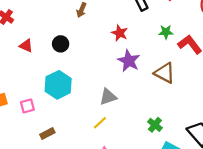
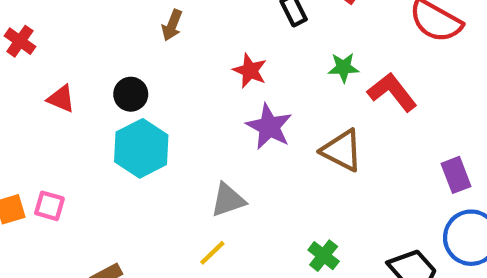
cyan hexagon: (58, 85) -> (141, 148), moved
pink square: (27, 106) -> (49, 206), moved, turned 32

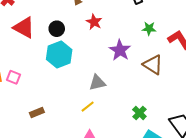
green star: (343, 67) -> (149, 29), moved
red star: (250, 71) -> (94, 22), moved
red triangle: (61, 99) -> (24, 28), size x1.6

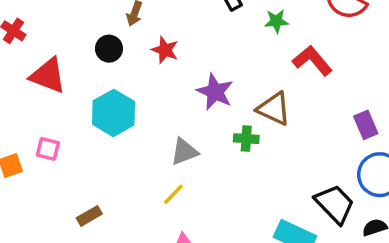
black circle: (57, 29) -> (109, 49), moved
green star: (149, 29) -> (276, 21), moved
pink square: (14, 77) -> (48, 149), moved
green cross: (139, 113) -> (246, 139), moved, turned -32

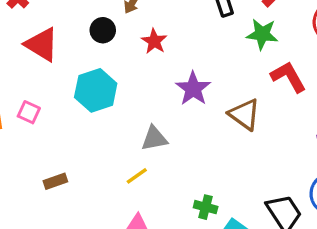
green star: (276, 21) -> (262, 34), size x1.4
green cross: (246, 139) -> (206, 207), moved

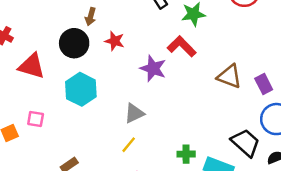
black circle: (103, 30) -> (74, 43), size x1.5
red L-shape: (288, 77) -> (182, 46), moved
brown triangle: (244, 114) -> (229, 76), moved

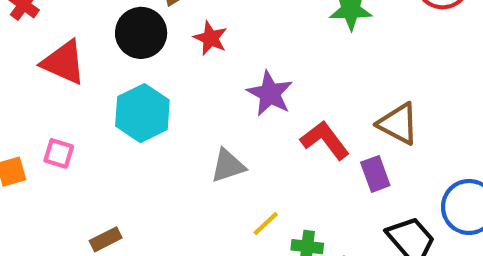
red L-shape: (182, 46) -> (325, 140), moved
purple rectangle: (264, 84) -> (375, 174), moved
yellow line: (129, 145) -> (266, 224), moved

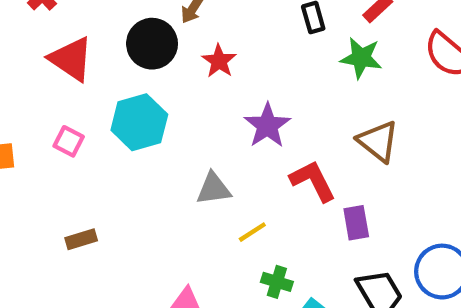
brown triangle: (398, 124) -> (378, 141), moved
pink square: (59, 153) -> (69, 141), moved
yellow line: (266, 224) -> (252, 232), moved

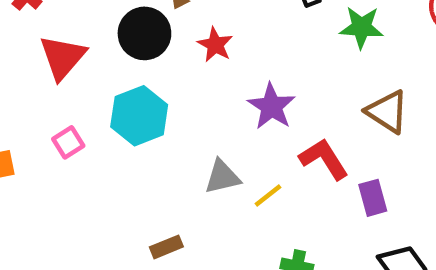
red triangle: (71, 59) -> (63, 57), turned 42
pink square: (69, 141) -> (68, 142), turned 36
yellow line: (252, 232) -> (268, 195), moved
brown rectangle: (81, 239) -> (166, 247), moved

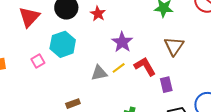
brown triangle: (387, 112) -> (174, 46), turned 30
pink square: (68, 142) -> (38, 61), moved
yellow line: (268, 195) -> (119, 68), moved

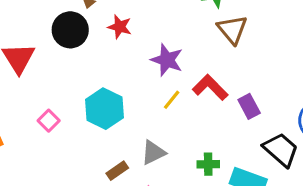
cyan hexagon: (63, 44) -> (104, 109), moved
brown triangle: (174, 46) -> (232, 29), moved
gray triangle: (99, 73) -> (153, 153), moved

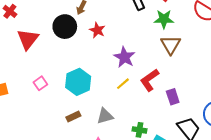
red L-shape: (210, 87) -> (150, 80), turned -90
brown rectangle: (117, 171) -> (73, 117), moved

